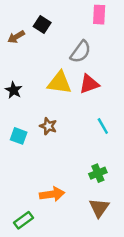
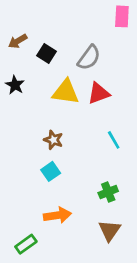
pink rectangle: (99, 15) -> (122, 16), moved
black square: (42, 24) -> (46, 53), moved
black star: (14, 90) -> (15, 85), moved
cyan square: (19, 136) -> (51, 171), moved, turned 35

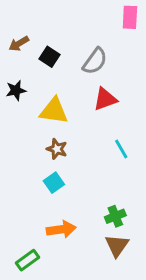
black star: (15, 85) -> (16, 90), turned 30
yellow triangle: (66, 92) -> (54, 111), moved
green cross: (108, 192) -> (115, 216), moved

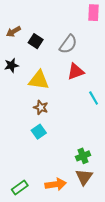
cyan line: (121, 149) -> (94, 98), moved
orange arrow: (61, 229) -> (56, 184), moved

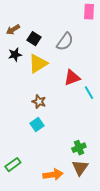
black star: (11, 65) -> (15, 55), moved
red triangle: (76, 72) -> (72, 78), moved
yellow triangle: (39, 80) -> (38, 64), moved, turned -40
green rectangle: (20, 187) -> (13, 165), moved

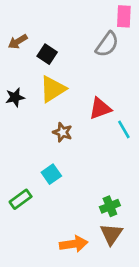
gray semicircle: (65, 42) -> (107, 44), moved
black star: (15, 55) -> (15, 97), moved
brown star: (39, 102) -> (62, 132), moved
green rectangle: (13, 165) -> (21, 199), moved

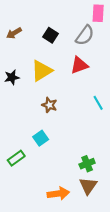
black square: (47, 54) -> (51, 35), moved
red triangle: (100, 109) -> (79, 65), moved

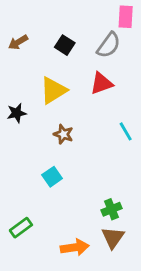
black star: (12, 77) -> (17, 113), moved
green rectangle: (16, 158) -> (21, 228), moved

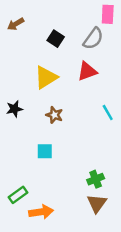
brown arrow: (18, 42) -> (16, 24), moved
black star: (17, 113) -> (14, 109), moved
cyan square: (52, 177) -> (45, 151), turned 35
orange arrow: (75, 247) -> (41, 212), moved

